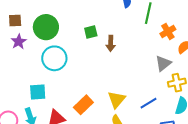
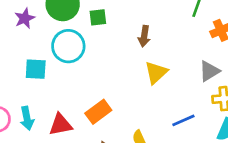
green square: (91, 32) -> (98, 17), moved
cyan square: (38, 92) -> (36, 69), moved
yellow triangle: (117, 100) -> (156, 72), moved

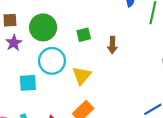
green square: (98, 17) -> (84, 35), moved
yellow triangle: (156, 72) -> (82, 75), moved

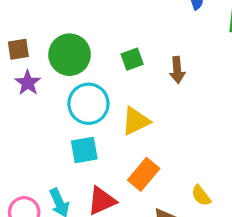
yellow triangle: (82, 75) -> (136, 121), turned 30
cyan square: (28, 83) -> (84, 150), moved

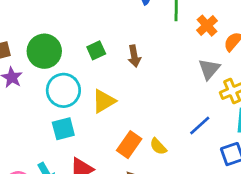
orange rectangle: (144, 174) -> (129, 145), moved
yellow semicircle: (201, 196) -> (158, 146), moved

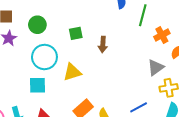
green circle: (44, 51) -> (37, 25), size x0.7

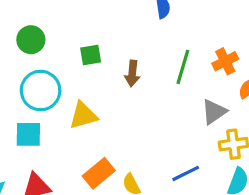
green line: (143, 15) -> (183, 67), moved

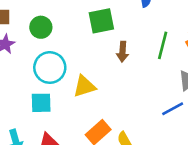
green square: (91, 55) -> (101, 21), moved, size x1.5
blue line: (186, 173) -> (173, 109), moved

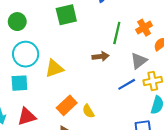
brown arrow: (123, 52) -> (100, 56), moved, turned -98

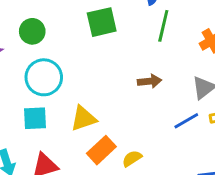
green line: (117, 33) -> (163, 26), moved
yellow triangle: (54, 69) -> (83, 118), moved
yellow semicircle: (88, 111) -> (132, 159), turned 88

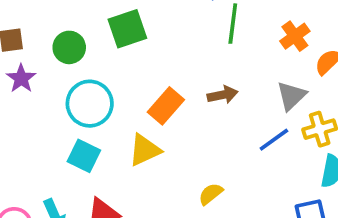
green square: (102, 22) -> (127, 29), moved
cyan square: (35, 118) -> (84, 156), turned 35
orange rectangle: (101, 150) -> (166, 106), moved

